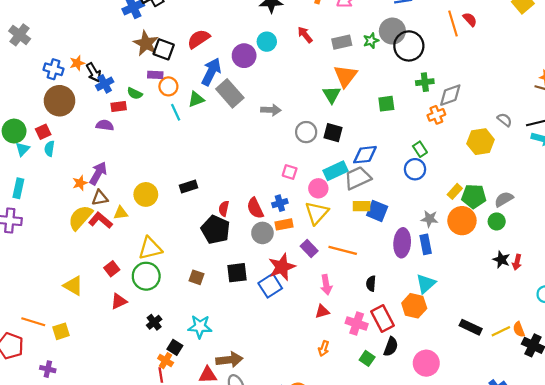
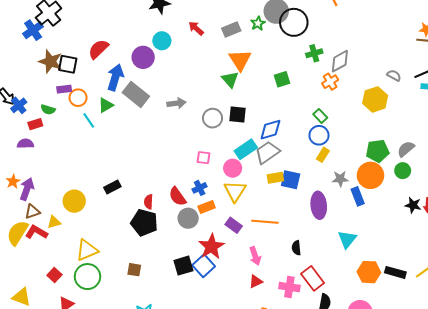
orange star: (80, 183) -> (13, 182), moved
yellow rectangle: (455, 191) -> (323, 155), moved
blue rectangle: (426, 244) -> (358, 196), moved
black square: (237, 273) -> (183, 266), moved
orange hexagon: (414, 306) -> (369, 272), moved

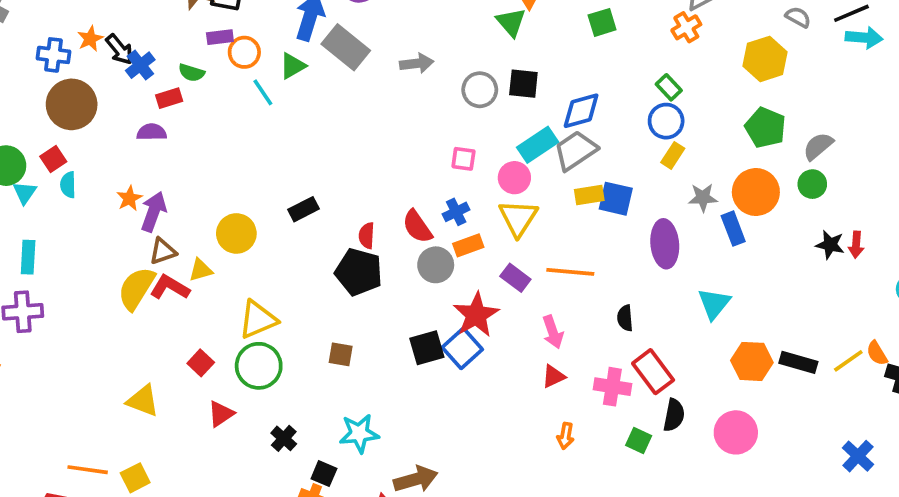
green pentagon: (377, 151) -> (765, 128), moved, turned 30

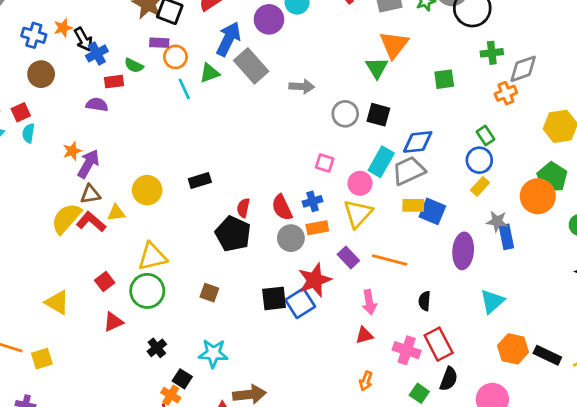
brown circle: (72, 104) -> (41, 74), size x0.7
cyan rectangle: (538, 145) -> (381, 162), turned -36
orange circle: (756, 192) -> (538, 196), moved
blue rectangle: (733, 229) -> (506, 237), moved

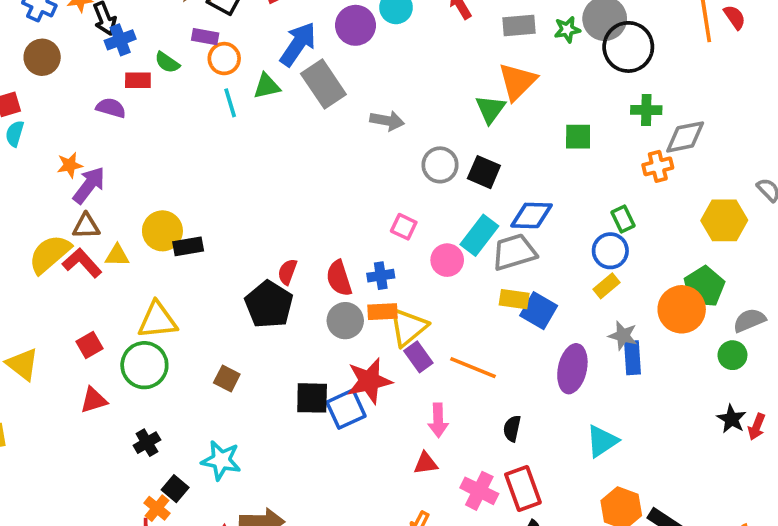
black rectangle: (200, 180) -> (188, 246), moved
yellow triangle: (358, 214) -> (408, 327), moved

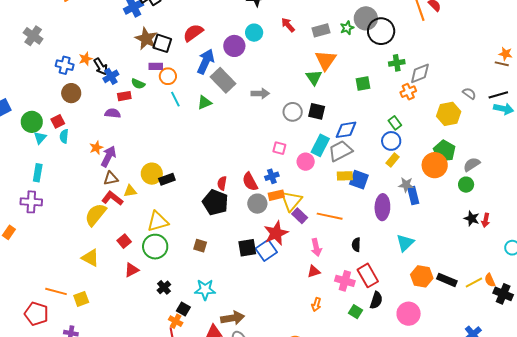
green triangle: (267, 86) -> (204, 103), moved
yellow semicircle: (50, 254) -> (96, 215), moved

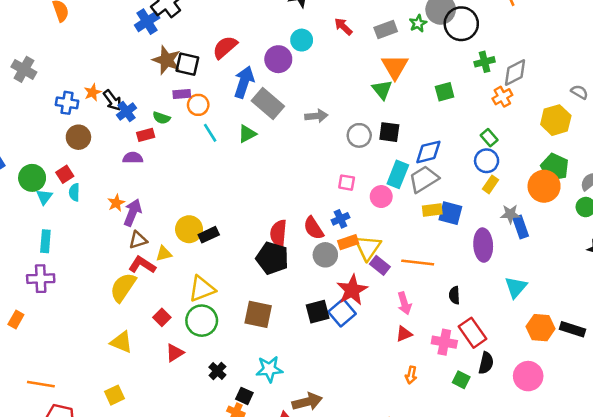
red semicircle: (222, 183) -> (278, 233), size x1.5
brown square: (200, 246) -> (258, 314), size x1.6
orange line: (56, 291) -> (41, 384), moved

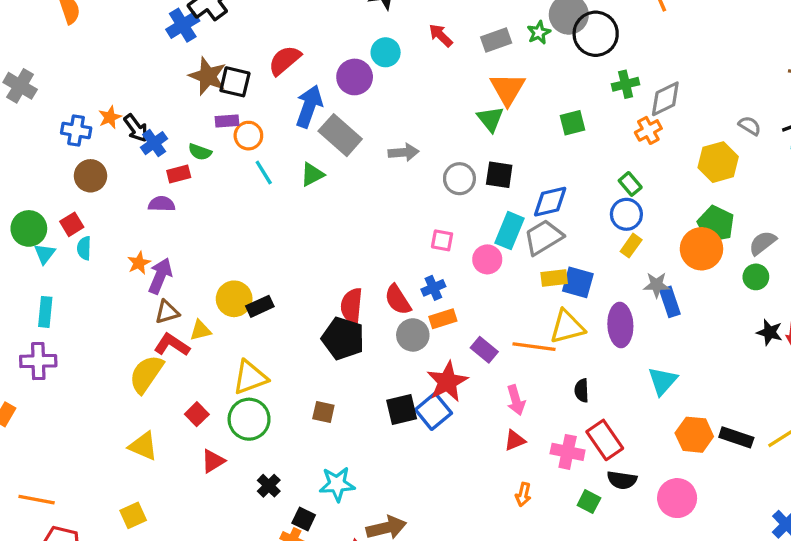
yellow triangle: (368, 248) -> (567, 327), moved, turned 40
brown square: (258, 314) -> (323, 412), size x0.6
black semicircle: (486, 363) -> (622, 480), turned 85

